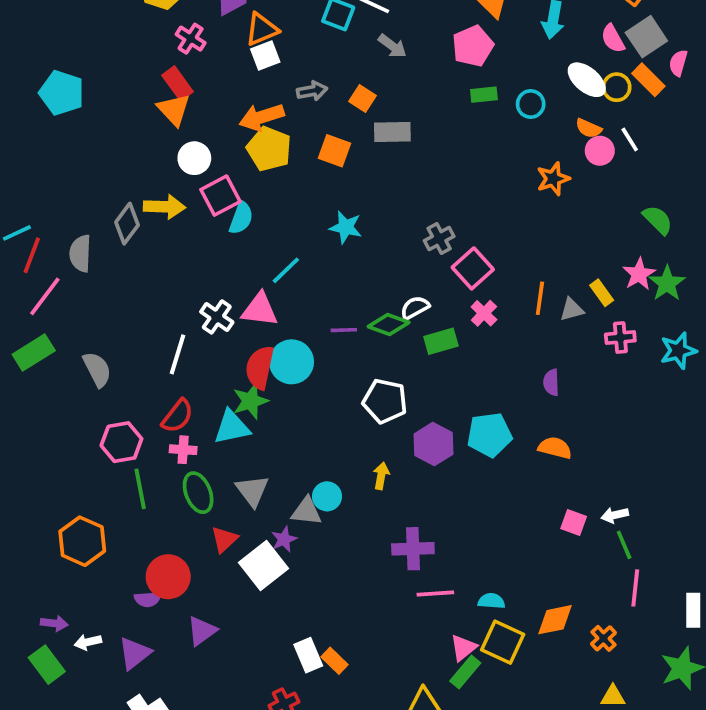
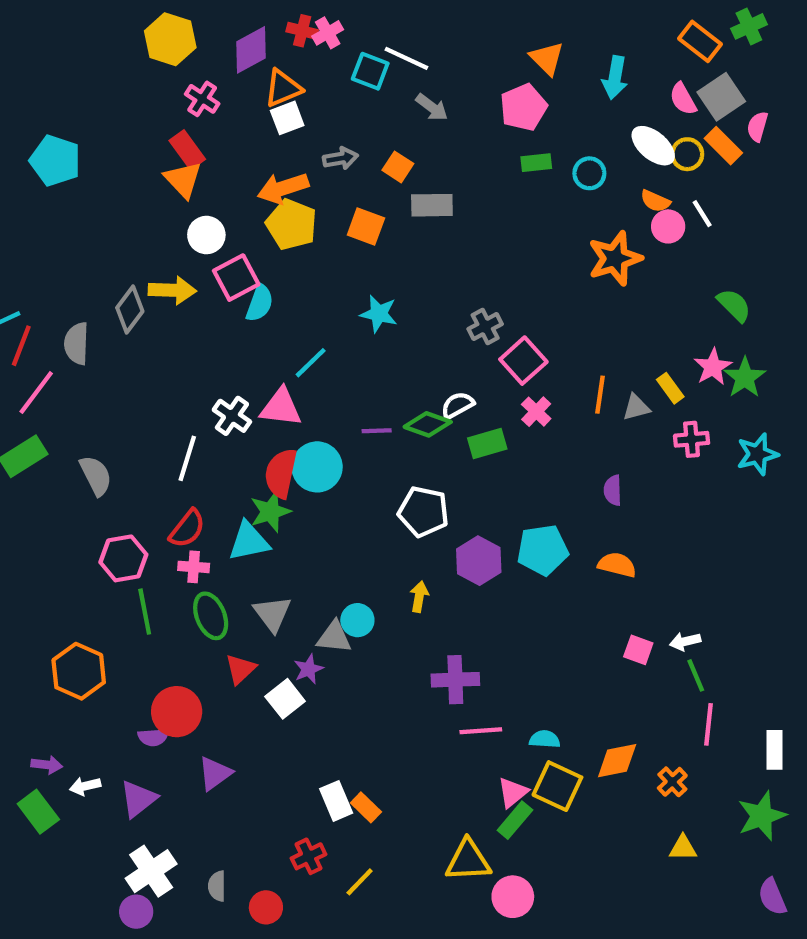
orange star: (553, 179) -> (615, 258), size x1.4
white square: (263, 565) -> (285, 699), size x0.7

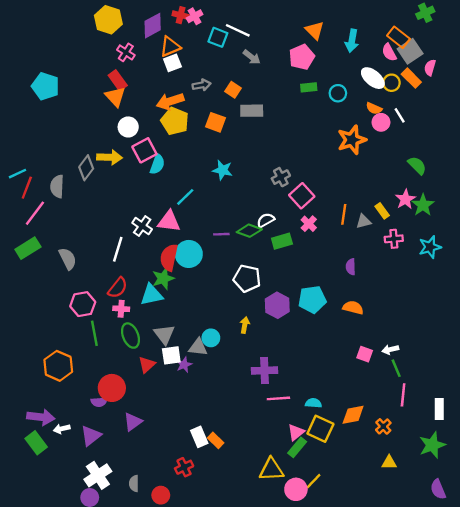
orange rectangle: (700, 41) -> (398, 37), moved
white square: (285, 699) -> (171, 355), moved, turned 30
purple arrow: (47, 765) -> (41, 417), size x1.6
yellow line: (360, 882) -> (313, 481), moved

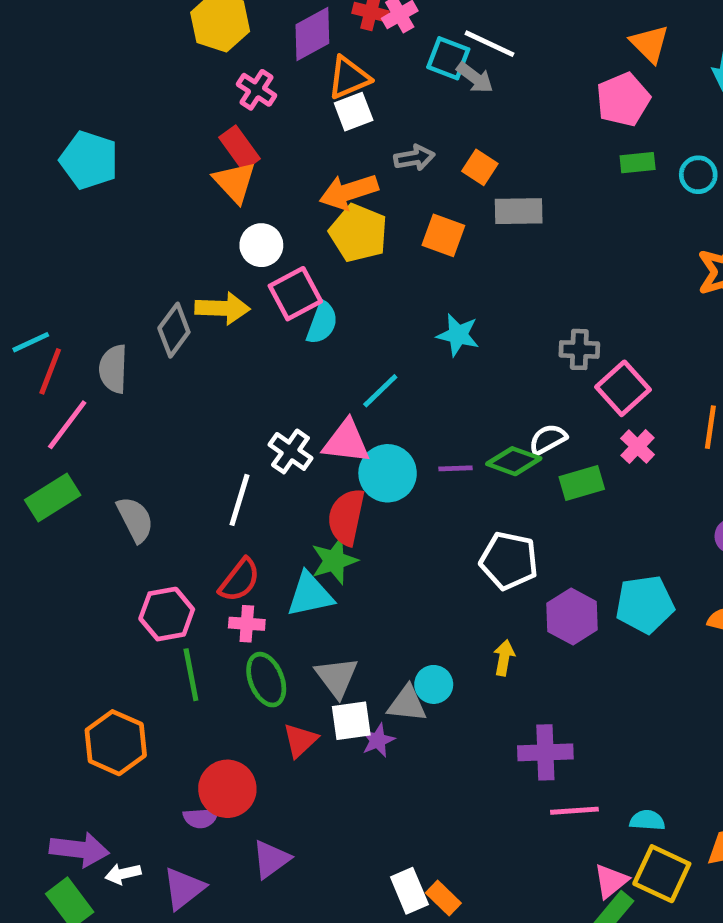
gray arrow: (252, 57) -> (475, 78), moved
gray cross: (281, 177) -> (579, 349), turned 30
cyan circle: (189, 254) -> (388, 473), moved

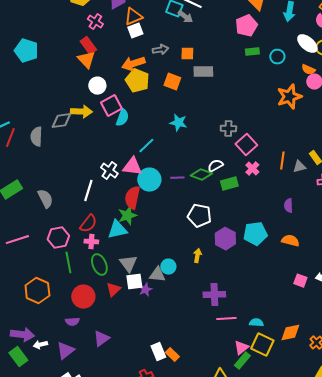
orange square: (480, 167) -> (187, 54), turned -32
gray diamond: (174, 330) -> (61, 121), turned 45
pink line: (67, 425) -> (17, 240), moved, turned 35
red circle: (227, 789) -> (83, 297), moved

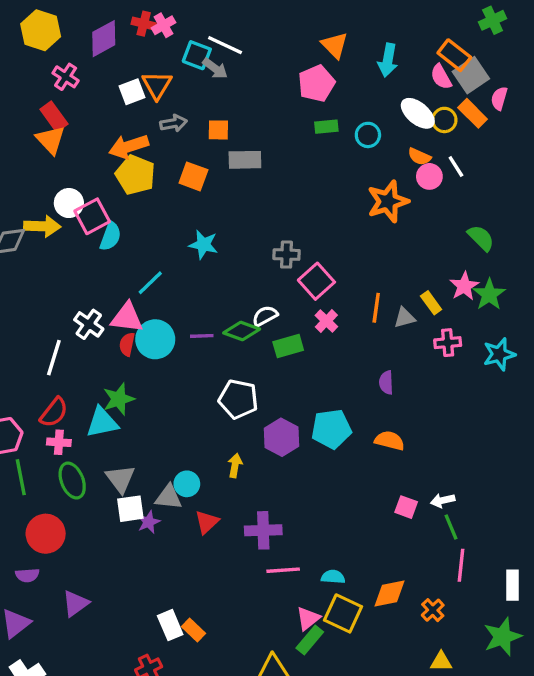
orange triangle: (133, 17) -> (157, 85), moved, turned -36
white circle: (97, 86) -> (69, 203), moved
red semicircle: (132, 198) -> (127, 344), moved, size x0.6
red triangle: (113, 290) -> (207, 522), moved

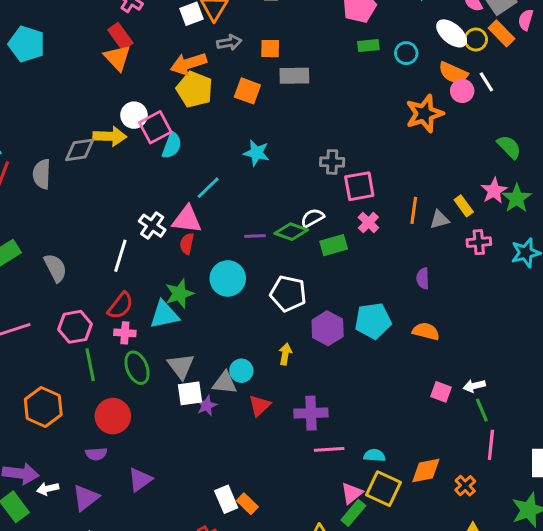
orange semicircle: (419, 157) -> (453, 73), size x1.4
pink square: (316, 281) -> (359, 186), turned 32
cyan circle: (155, 339) -> (228, 278), moved

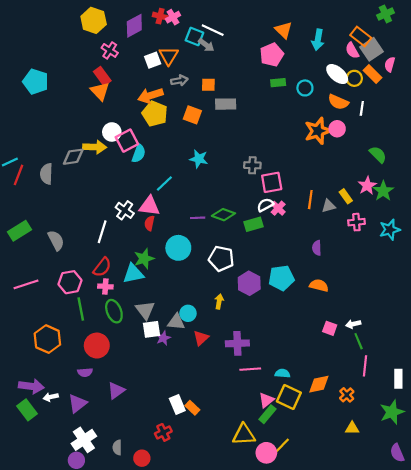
white line: (486, 82) -> (362, 108), turned 40
pink circle: (462, 91) -> (337, 129), moved
white semicircle: (312, 218) -> (265, 205), moved

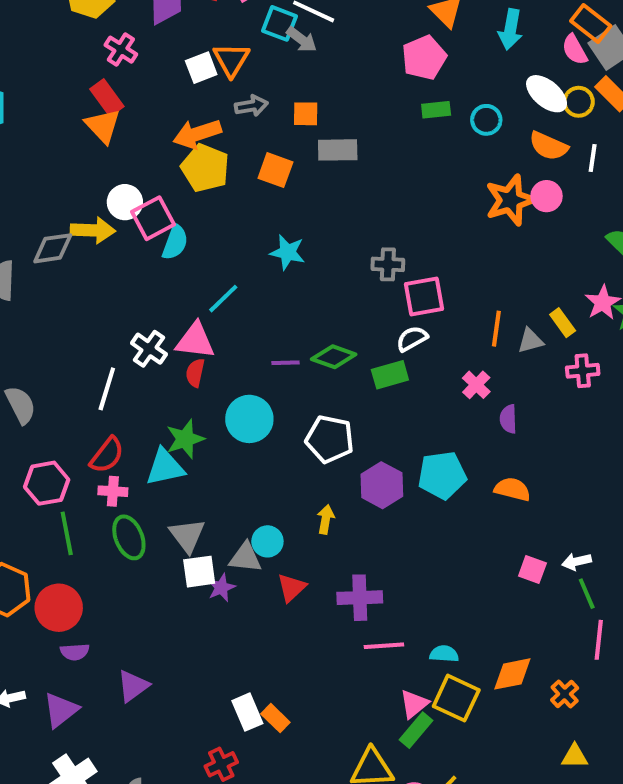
pink cross: (278, 208) -> (476, 385), moved
red circle: (97, 346) -> (59, 608), moved

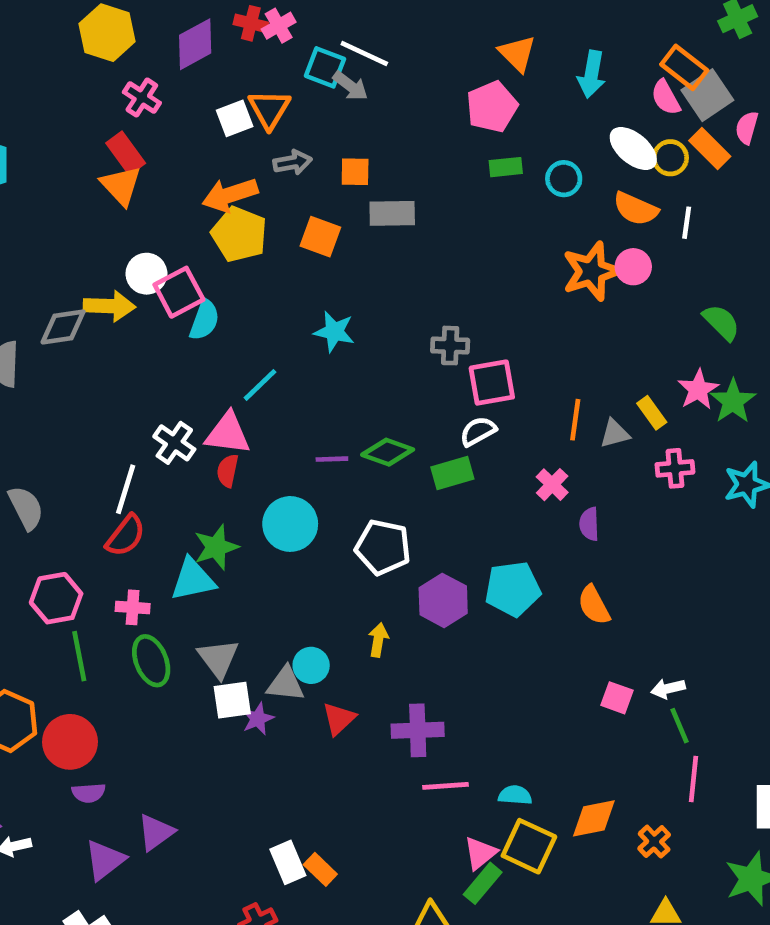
red semicircle: (107, 455) -> (126, 536), moved
orange semicircle: (512, 489) -> (594, 605), turned -132
purple triangle: (61, 710) -> (105, 860), moved

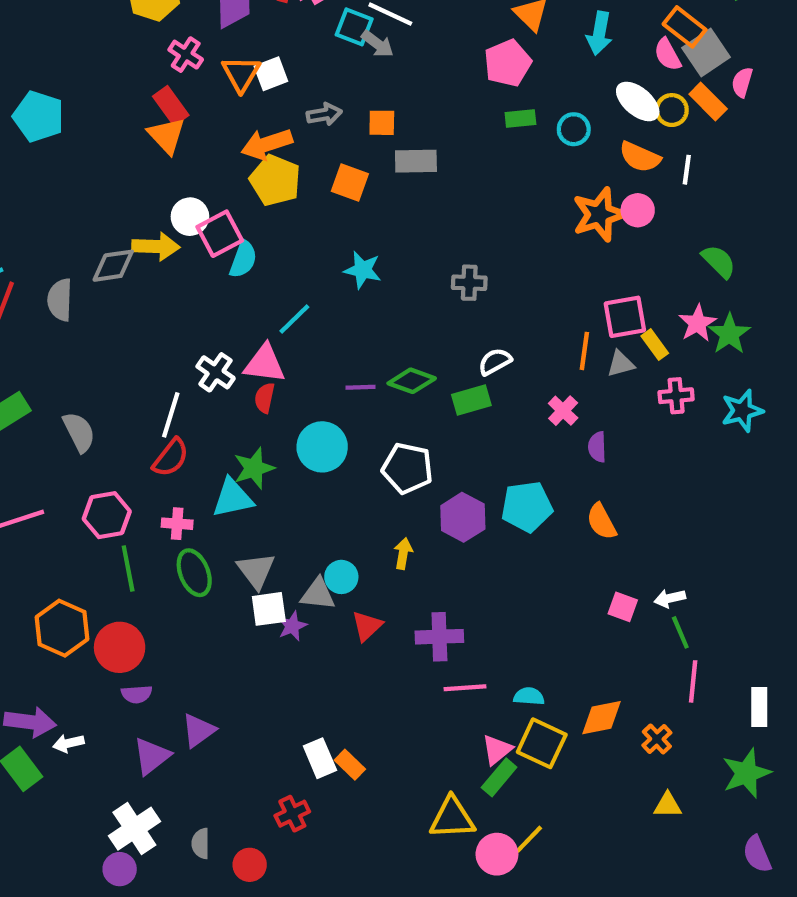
orange triangle: (269, 109) -> (241, 74), moved
pink square: (492, 383) -> (625, 317), moved

